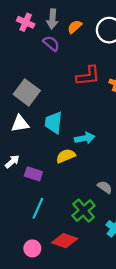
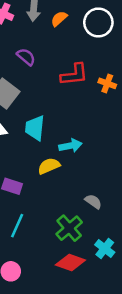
purple semicircle: (51, 43) -> (26, 57), moved
red diamond: (65, 241) -> (70, 262), moved

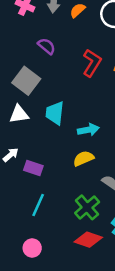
red L-shape: (74, 75) -> (92, 63), turned -52
yellow semicircle: (49, 166) -> (84, 158), moved

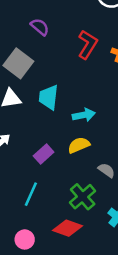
purple rectangle: (33, 168) -> (44, 154), moved, turned -60
red diamond: (88, 240) -> (67, 228), moved

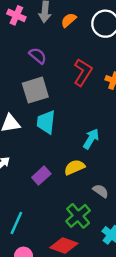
gray square: (18, 63) -> (35, 90), moved, turned 36
cyan arrow: (84, 115) -> (91, 139), moved, turned -48
cyan line: (31, 194) -> (16, 223), moved

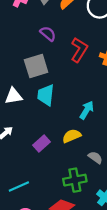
purple semicircle: (38, 56) -> (48, 34), moved
green cross: (78, 216) -> (75, 180), turned 30
cyan line: (16, 223) -> (19, 187), turned 42

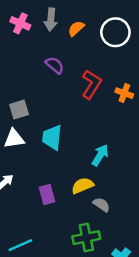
gray square: (36, 66) -> (19, 110), moved, size x0.7
purple rectangle: (41, 143) -> (47, 194), turned -63
gray semicircle: (95, 157) -> (101, 205), moved

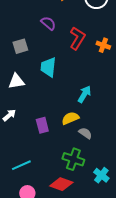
gray square: (19, 110) -> (20, 46), moved
cyan trapezoid: (52, 137) -> (48, 67), moved
green cross: (86, 238) -> (73, 159), turned 30

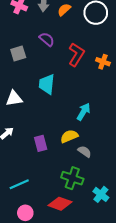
gray square: (20, 46) -> (18, 54), moved

